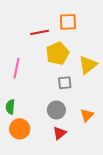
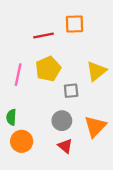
yellow pentagon: (57, 53) -> (48, 69), moved
orange triangle: (87, 115) -> (95, 126), size x1.5
red triangle: (60, 133) -> (65, 146), turned -40

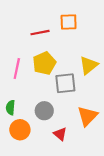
gray square: (71, 91) -> (65, 83), size x1.5
gray circle: (62, 121) -> (44, 111), moved

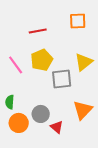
orange square: (69, 22) -> (78, 21), moved
pink line: (17, 68) -> (16, 65), turned -48
gray circle: (44, 111) -> (41, 114), moved

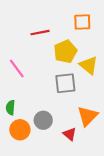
yellow pentagon: (42, 60) -> (65, 52), moved
yellow triangle: (84, 62) -> (89, 65), turned -42
red triangle: (57, 127) -> (70, 134), moved

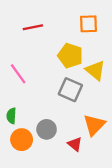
red line: (40, 33) -> (33, 27), moved
yellow pentagon: (65, 52) -> (70, 56), turned -30
gray square: (65, 83) -> (70, 90), turned 30

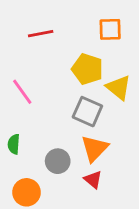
orange triangle: (94, 125) -> (95, 148), moved
orange circle: (22, 140) -> (27, 192), moved

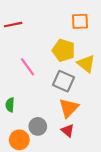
red line: (41, 34) -> (13, 25), moved
pink line: (22, 92) -> (28, 67), moved
gray circle: (58, 161) -> (38, 126), moved

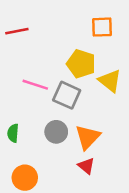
pink line: (28, 67) -> (35, 85), turned -36
gray square: (64, 81) -> (67, 95), moved
gray circle: (38, 126) -> (56, 132), moved

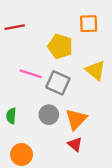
yellow pentagon: (81, 64) -> (60, 46), moved

